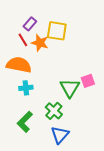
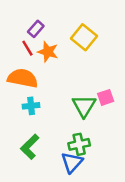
yellow square: (57, 31) -> (84, 37), moved, turned 30
green cross: (54, 111) -> (79, 144), moved, turned 36

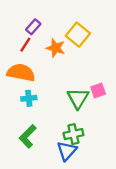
red line: (27, 48) -> (25, 45), turned 64
orange star: (48, 52) -> (56, 48), moved

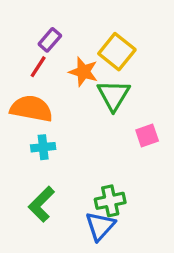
green triangle: (78, 98) -> (114, 95), moved

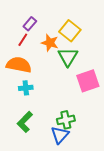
pink square: (147, 135) -> (88, 81), size x1.6

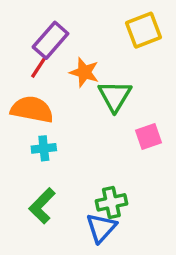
purple rectangle: (30, 24) -> (51, 40), size x1.5
yellow square: (70, 31) -> (143, 30), moved, turned 30
pink square: (88, 81) -> (149, 137), size x0.7

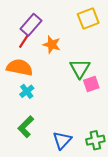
green triangle: (115, 96) -> (80, 68), moved
cyan cross: (44, 148) -> (27, 91), turned -32
green cross: (111, 202) -> (95, 140), moved

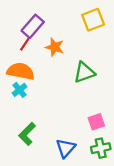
green triangle: (80, 68) -> (84, 72), turned 40
pink square: (91, 84) -> (96, 122), moved
cyan cross: (27, 91) -> (20, 90), moved

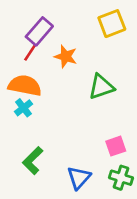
green cross: (101, 148) -> (121, 178), turned 30

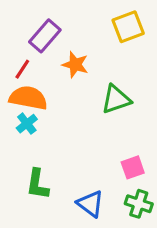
red line: (30, 53) -> (22, 69), moved
green L-shape: (33, 161) -> (37, 184), turned -36
blue triangle: (79, 178) -> (90, 204), turned -35

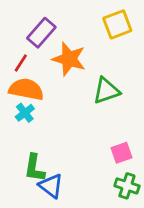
orange star: (75, 65) -> (69, 59), size x1.4
blue triangle: (90, 204) -> (51, 186), moved

